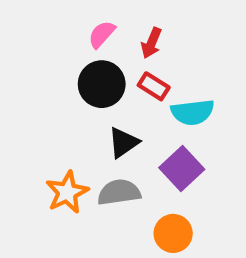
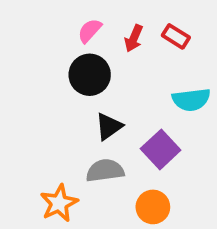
red rectangle: (154, 86) -> (176, 36), moved
cyan semicircle: (193, 112) -> (191, 100), moved
orange star: (67, 192) -> (59, 203), moved

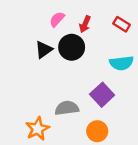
red rectangle: (176, 36) -> (122, 24), moved
black circle: (90, 75) -> (72, 47), moved
black triangle: (109, 126) -> (44, 50), moved

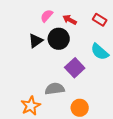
red arrow: (85, 24) -> (70, 20), turned 96
cyan semicircle: (122, 63) -> (100, 52), turned 48
purple square: (102, 95) -> (75, 68), moved

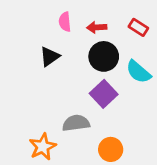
pink semicircle: (47, 16) -> (65, 22), turned -48
red arrow: (70, 20) -> (97, 27), turned -32
black circle: (59, 39) -> (104, 56), moved

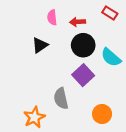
red rectangle: (138, 27) -> (110, 13), moved
gray semicircle: (76, 123) -> (61, 98), turned -95
orange circle: (111, 149) -> (102, 114), moved

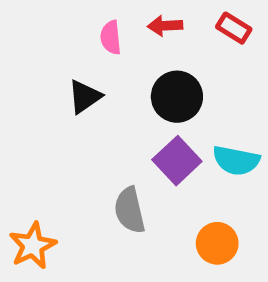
red arrow: (78, 22) -> (165, 26), moved
cyan semicircle: (111, 57) -> (236, 161), moved, turned -30
orange star: (34, 117) -> (33, 246), moved

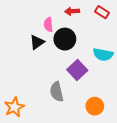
pink semicircle: (111, 38) -> (48, 25), moved
black circle: (177, 97) -> (65, 39), moved
cyan semicircle: (236, 161) -> (103, 55), moved

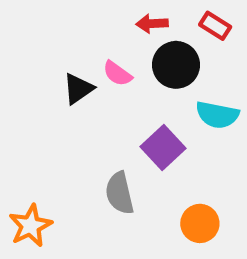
pink semicircle: (48, 25) -> (117, 74), moved, turned -48
black circle: (65, 39) -> (176, 65), moved

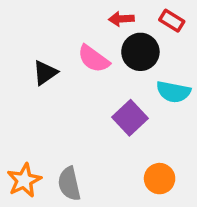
pink semicircle: (117, 74) -> (94, 59), size x1.4
black triangle: (78, 89) -> (45, 73), moved
gray semicircle: (120, 193) -> (69, 184), moved

